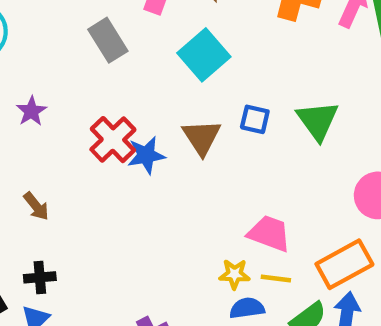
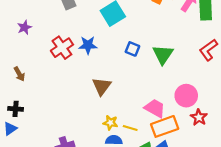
brown triangle: (202, 137) -> (102, 86), moved
blue star: (146, 155) -> (88, 45), moved
pink trapezoid: (269, 233) -> (155, 108), moved

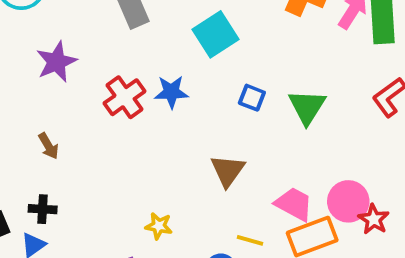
purple star: (25, 27) -> (56, 62), size x1.5
brown triangle: (102, 86) -> (228, 171), moved
pink circle: (186, 96) -> (348, 201), moved
yellow star: (110, 123) -> (159, 226), moved

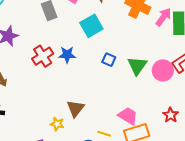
brown triangle: (228, 171) -> (76, 108), moved
pink circle: (348, 201) -> (163, 70), moved
red star: (374, 219) -> (171, 115), moved

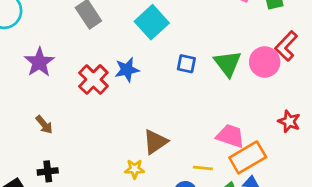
brown triangle: (76, 108) -> (155, 142), turned 30

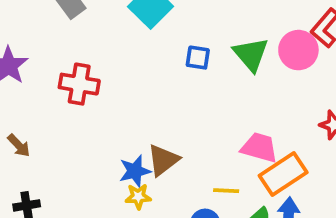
blue star: (127, 70) -> (135, 171), moved
red cross: (93, 79) -> (79, 84), turned -32

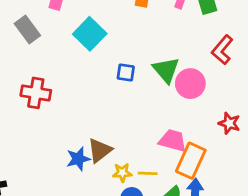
pink circle: (298, 50) -> (190, 84), moved
orange rectangle: (283, 174) -> (191, 161), turned -32
yellow star: (138, 197) -> (122, 173), moved

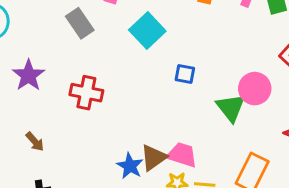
green triangle: (166, 70) -> (231, 108), moved
pink trapezoid: (173, 141) -> (182, 155), moved
blue star: (78, 159) -> (130, 166), turned -30

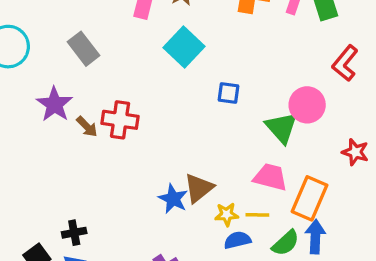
gray rectangle: (80, 23) -> (84, 49), moved
brown arrow: (35, 142) -> (87, 127), moved
pink trapezoid: (182, 155) -> (270, 177), moved

